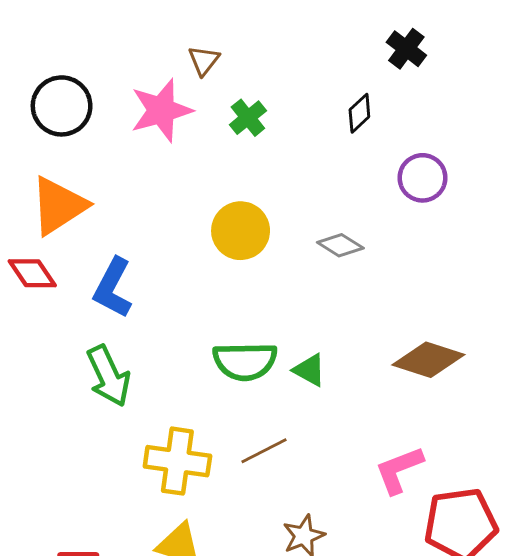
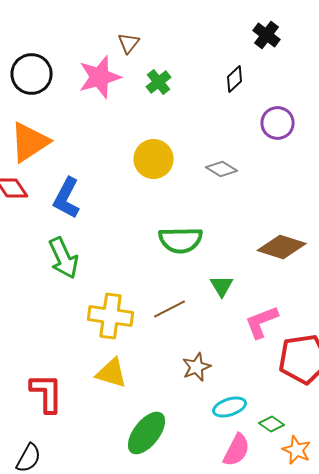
green semicircle: (245, 361) -> (181, 240), moved
green triangle: (310, 370) -> (222, 286), moved, turned 30

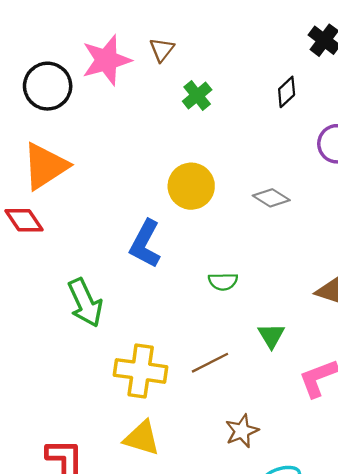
pink star: (100, 77) -> (106, 60), moved
blue L-shape: (67, 198) -> (145, 244), moved
green semicircle: (181, 240) -> (223, 281), size x0.6

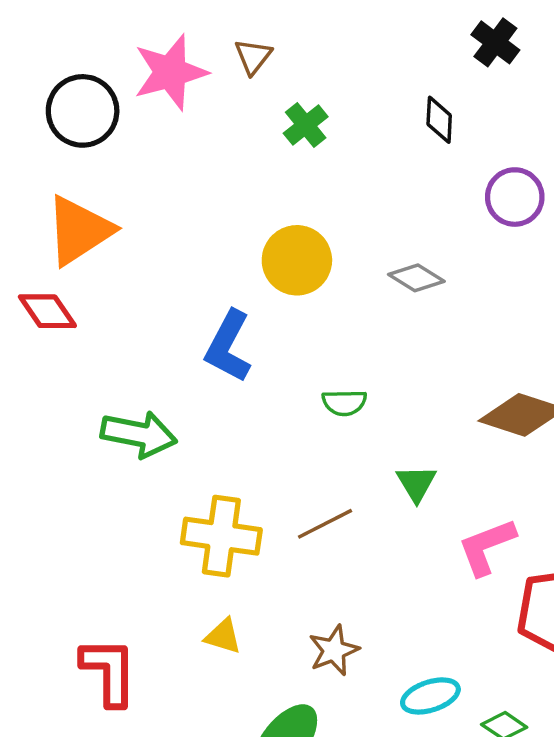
black diamond: (287, 92) -> (439, 120), turned -44
green arrow: (85, 303) -> (139, 434), turned -54
brown star: (242, 431) -> (334, 650), moved
yellow triangle: (142, 438) -> (223, 636), size x0.7

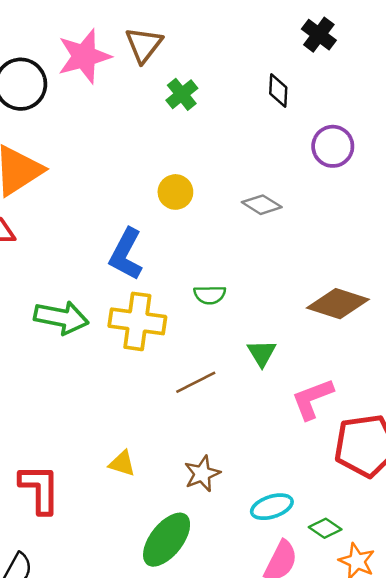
brown triangle: (253, 56) -> (144, 45), size x1.4
yellow circle: (297, 260) -> (175, 192), size x0.7
yellow cross: (221, 536) -> (137, 321), moved

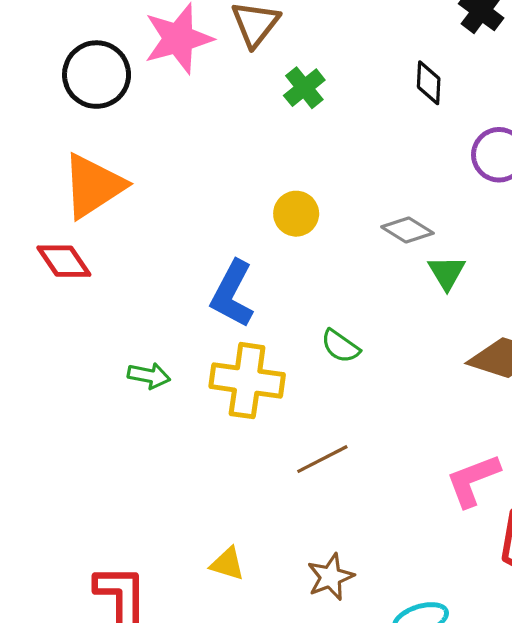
green semicircle: (210, 295) -> (340, 346), turned 36
green arrow: (61, 318) -> (149, 376), size x0.6
green triangle: (262, 353) -> (447, 273), moved

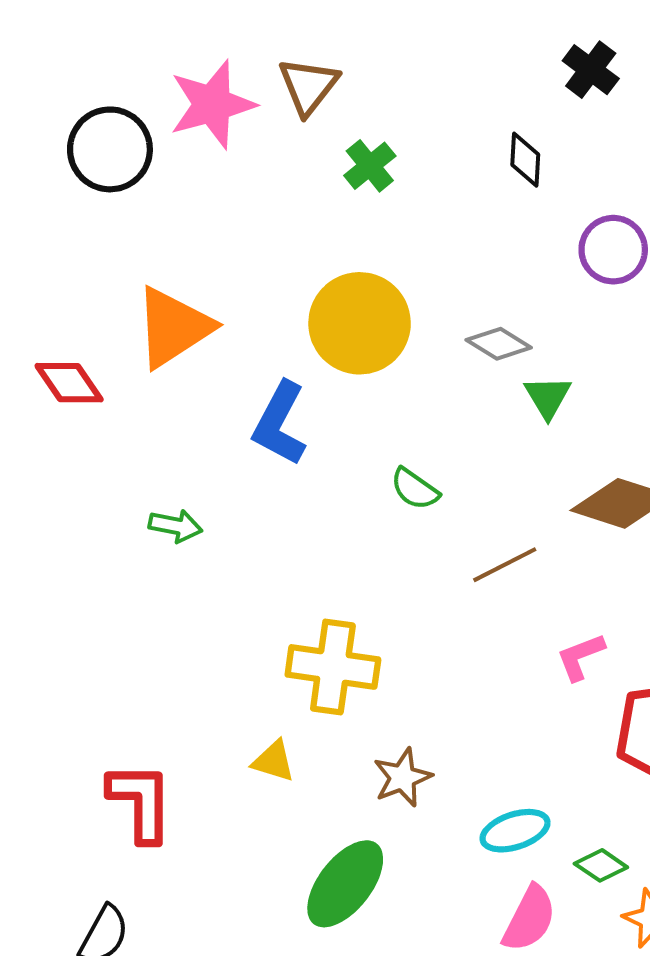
orange triangle: (93, 186) -> (173, 327), moved
yellow circle: (296, 214) -> (360, 323), size x1.8
yellow cross: (247, 381) -> (333, 667), moved
brown line: (322, 459) -> (505, 565), moved
pink L-shape: (473, 480) -> (580, 657), size x0.7

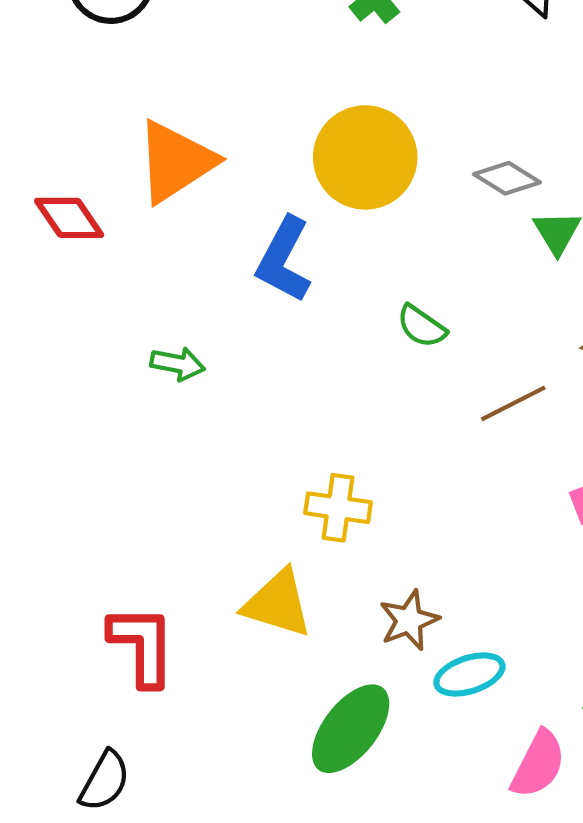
yellow cross: (333, 667) -> (338, 508), size x0.7
yellow triangle: (274, 761) -> (278, 604), size x1.6
cyan ellipse: (515, 831) -> (469, 675), moved

